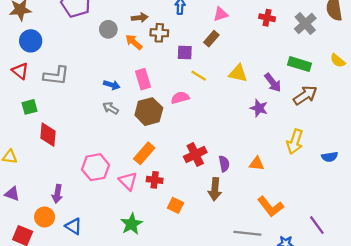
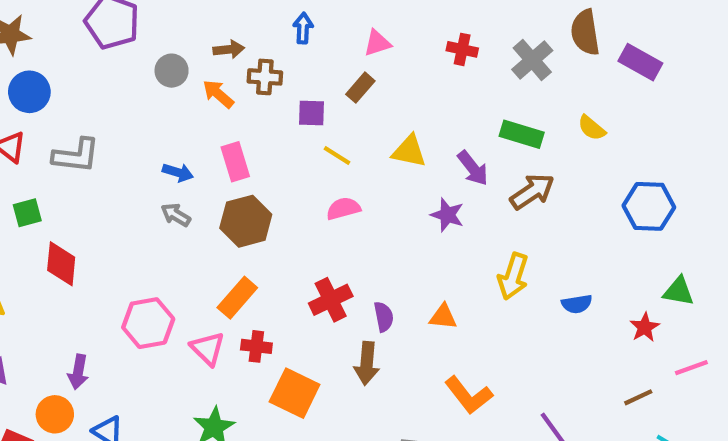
pink semicircle: (180, 98) -> (343, 209), moved
orange square: (175, 205) -> (295, 393), size x1.6

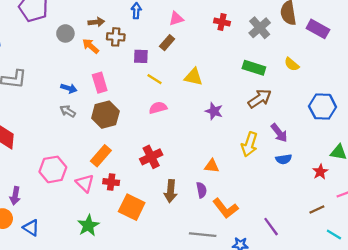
purple arrow: (473, 168) -> (279, 133), moved
purple semicircle: (384, 317) -> (201, 190), moved

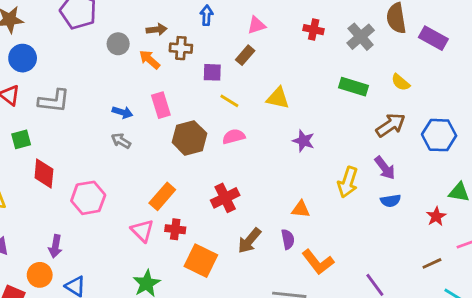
brown arrow: (260, 99) -> (391, 125), moved
brown hexagon: (105, 115) -> (189, 138), moved
pink hexagon: (53, 169) -> (88, 198), moved
brown arrow: (171, 191) -> (249, 241), turned 35

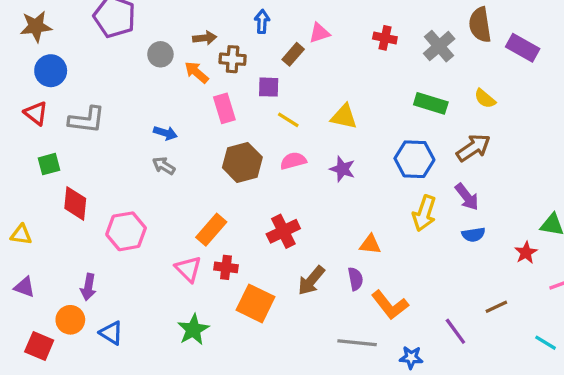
brown rectangle: (245, 55) -> (293, 54), moved
pink rectangle: (161, 105) -> (224, 108), moved
blue hexagon: (439, 135) -> (414, 159), moved
purple star: (304, 141) -> (342, 169), moved
brown line: (432, 263) -> (496, 307), moved

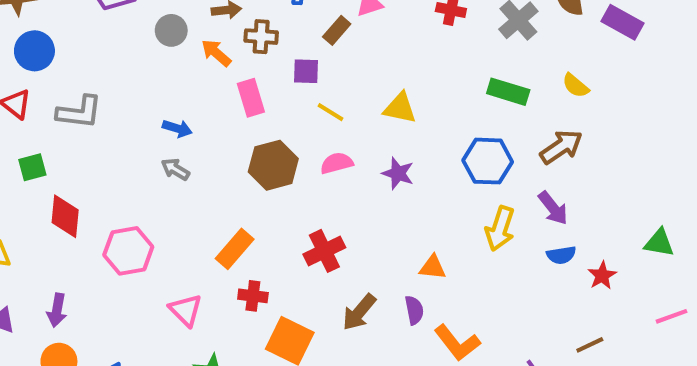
red star: (526, 253) -> (602, 275), moved
pink triangle: (188, 269) -> (186, 310), moved
purple arrow: (88, 287) -> (57, 310), moved

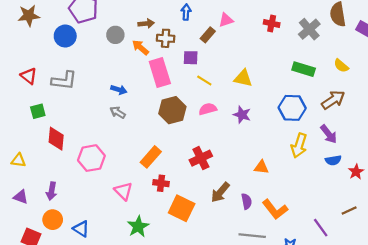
blue circle: (34, 51) -> (65, 36), moved
pink rectangle: (251, 98) -> (160, 73), size x1.4
purple semicircle: (414, 310) -> (247, 201), moved

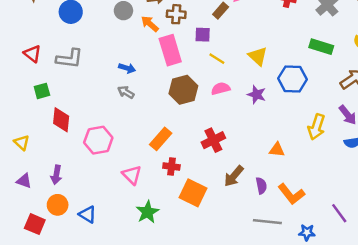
yellow triangle: (243, 78) -> (258, 56), turned 30
blue hexagon: (292, 108) -> (293, 79), moved
yellow triangle: (18, 160) -> (22, 142), turned 35

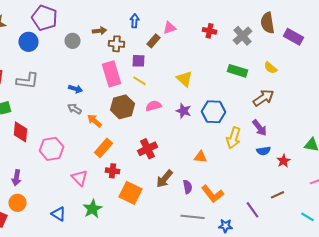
orange arrow: (150, 24) -> (94, 121), moved
yellow line: (217, 59) -> (140, 81), moved
blue hexagon: (293, 79) -> (214, 112), moved
blue triangle: (88, 214) -> (58, 214), moved

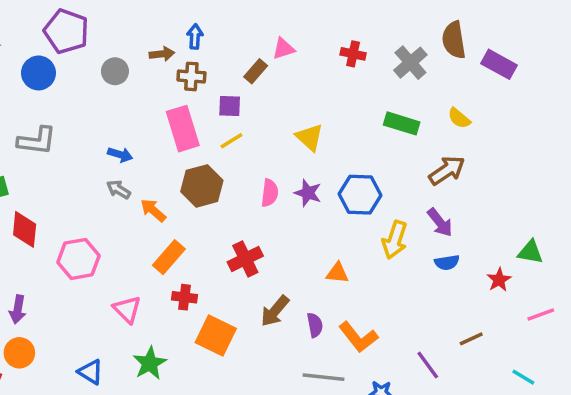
blue arrow: (134, 21) -> (195, 37), moved
yellow line: (140, 81) -> (231, 141), turned -64
pink semicircle: (154, 106) -> (270, 193), moved, turned 112
red star: (284, 161) -> (499, 280), moved

